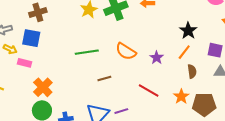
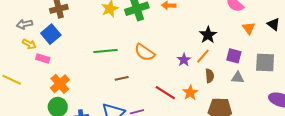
blue square: (31, 38) -> (51, 34), turned 36
purple star: (157, 58) -> (184, 60), moved
orange star: (181, 97) -> (190, 93), moved

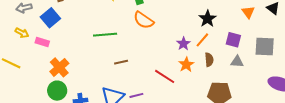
yellow arrow: (29, 44) -> (22, 33), moved
orange semicircle: (145, 52) -> (144, 20), moved
orange star: (190, 93) -> (186, 65), moved

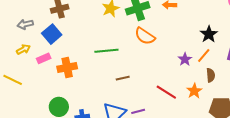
yellow arrow: (22, 33) -> (23, 49), turned -56
pink rectangle: (42, 42) -> (44, 58), turned -40
orange star: (186, 65) -> (194, 91), moved
orange cross: (59, 67) -> (67, 67), moved, turned 30

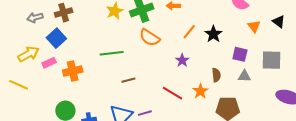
gray arrow: (25, 24) -> (35, 18), moved
yellow arrow: (23, 49) -> (28, 54), size x1.5
orange line: (204, 55) -> (189, 32), moved
purple star: (185, 59) -> (182, 60), moved

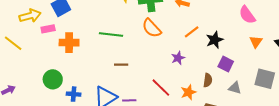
purple square: (240, 54) -> (226, 64), moved

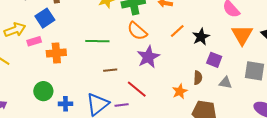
orange triangle: (256, 42) -> (242, 35), size x1.6
purple star: (178, 58) -> (148, 57), moved, size x1.6
red line: (161, 88) -> (137, 89), moved

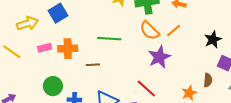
orange line: (177, 31) -> (174, 31), moved
pink rectangle: (34, 41) -> (45, 48), moved
brown line: (110, 70) -> (93, 65), moved

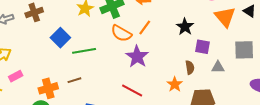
blue square: (58, 13) -> (60, 38), moved
pink rectangle: (45, 48) -> (16, 76), moved
orange cross: (68, 49) -> (48, 88), moved

